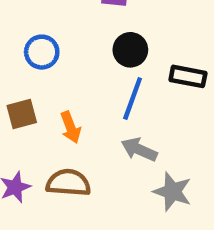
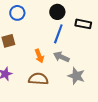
orange arrow: (71, 127) -> (39, 56), moved
brown semicircle: (68, 183) -> (38, 79), moved

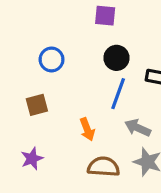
gray arrow: (61, 57) -> (138, 128), moved
brown semicircle: (38, 79) -> (104, 167), moved

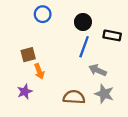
blue circle: (52, 59) -> (43, 14), moved
orange arrow: (87, 129) -> (39, 71), moved

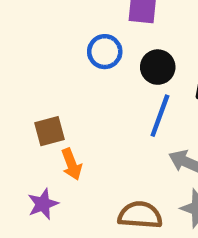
blue circle: (43, 14) -> (105, 52), moved

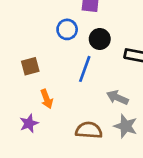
blue line: (160, 116) -> (85, 69), moved
brown square: (50, 131) -> (30, 66), moved

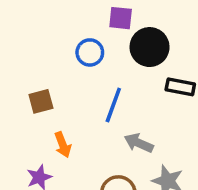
black circle: (100, 39) -> (150, 47), moved, size x1.4
gray arrow: (117, 98) -> (139, 143), moved

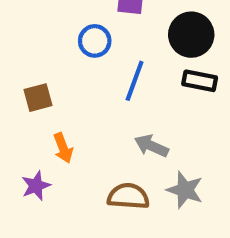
black circle: (150, 47) -> (191, 35), moved
blue line: (113, 105) -> (135, 81), moved

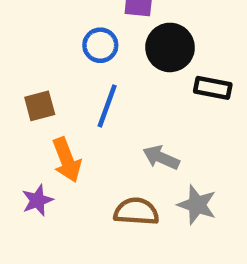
black circle: (191, 35) -> (170, 47), moved
blue line: (135, 81) -> (107, 106), moved
orange arrow: (63, 148) -> (67, 160), size x1.4

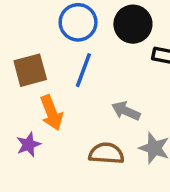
blue circle: (100, 45) -> (78, 22), size x1.4
brown square: (40, 106) -> (30, 70), size x1.4

